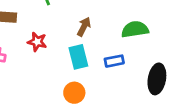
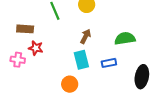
red star: (37, 42) -> (36, 48), moved
orange circle: (74, 93) -> (70, 84), moved

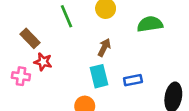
brown rectangle: (25, 29) -> (30, 38), turned 42
green semicircle: (125, 38) -> (150, 24), moved

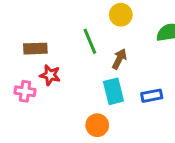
green line: (66, 16) -> (90, 41), moved
brown rectangle: (30, 38) -> (35, 49), turned -48

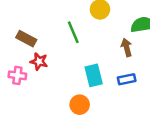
brown rectangle: (35, 49) -> (26, 39), turned 30
brown arrow: (119, 59) -> (127, 47), moved, turned -42

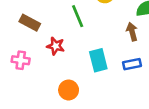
red star: (39, 61) -> (56, 46), moved
orange circle: (80, 105) -> (69, 90), moved

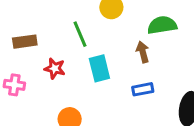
brown rectangle: (30, 23) -> (25, 42), turned -36
cyan rectangle: (98, 60) -> (99, 68), moved

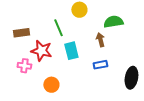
red star: (55, 68) -> (41, 51), size x1.5
pink cross: (14, 85) -> (24, 66), moved

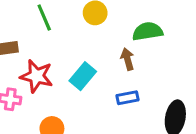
green line: (58, 28) -> (44, 18), moved
cyan rectangle: (71, 51) -> (83, 76), turned 54

